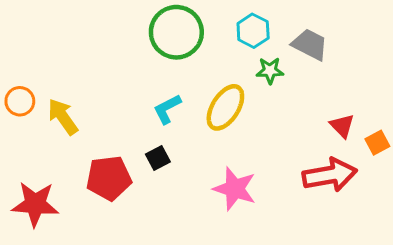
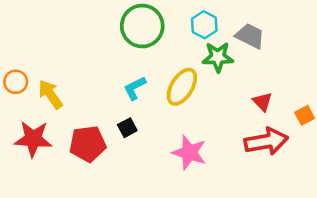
green star: (270, 71) -> (218, 57), size x1.4
red triangle: (342, 126) -> (262, 102), moved
red star: (35, 204) -> (33, 139), moved

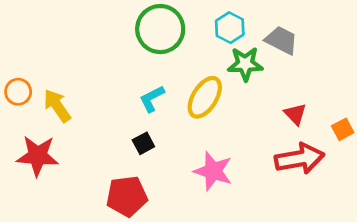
red pentagon: (88, 144) -> (127, 196), moved

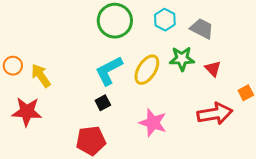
green star: (245, 64) -> (182, 59), moved
cyan L-shape: (152, 99) -> (109, 71), size x1.5
red triangle: (295, 114) -> (213, 69), moved

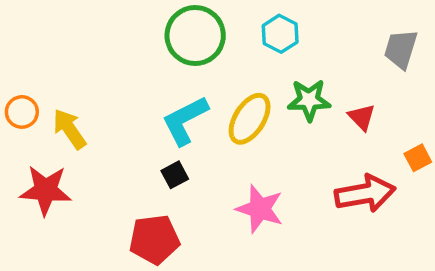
gray trapezoid: (202, 29) -> (401, 49), moved, turned -100

